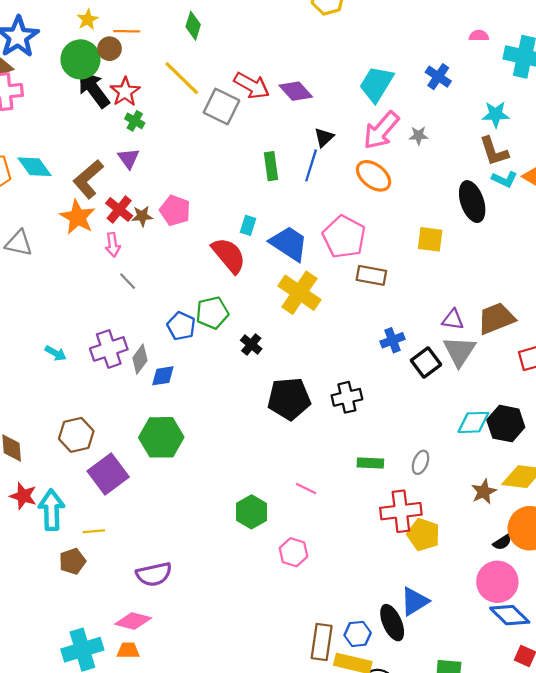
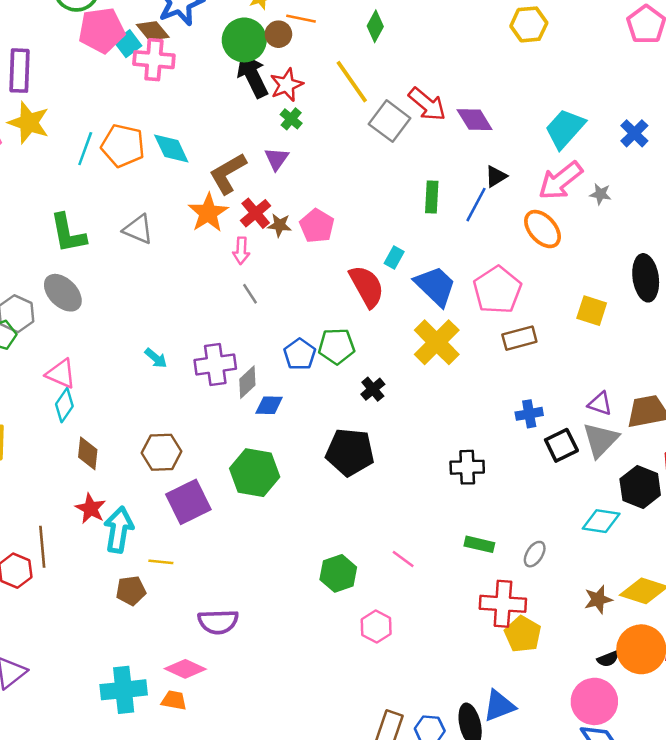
brown rectangle: (371, 275) -> (519, 338), turned -36
black pentagon: (289, 399) -> (350, 452), moved
black hexagon: (506, 424) -> (640, 487), moved

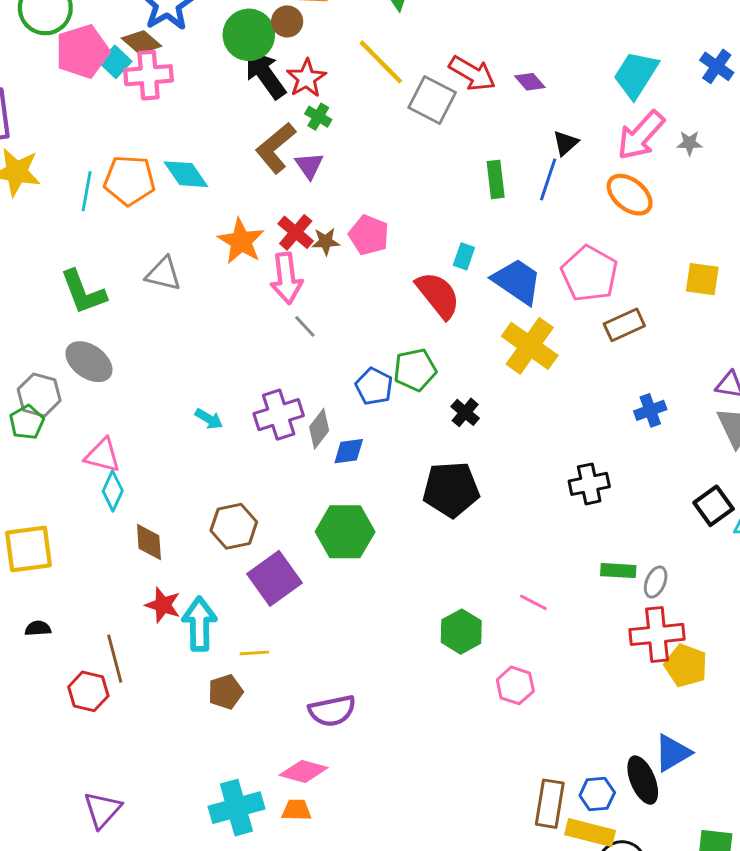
purple diamond: (475, 120) -> (530, 82), size x0.7
brown L-shape: (228, 173) -> (276, 148), moved
pink arrow: (241, 251) -> (286, 278), size x1.6
black square: (561, 445) -> (714, 506), moved
gray ellipse: (535, 554) -> (656, 582), moved

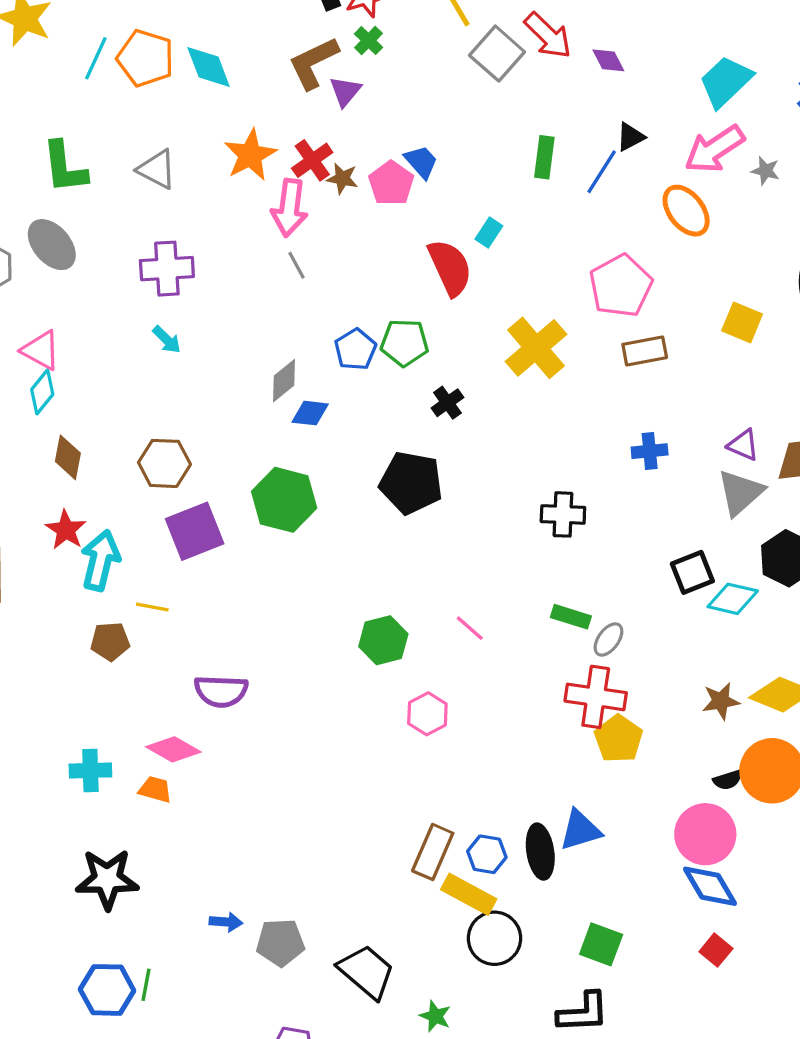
blue trapezoid: (517, 281) -> (421, 162), moved, size x0.6
purple cross: (279, 415) -> (167, 269), moved
cyan cross: (236, 808) -> (90, 770), size x0.7

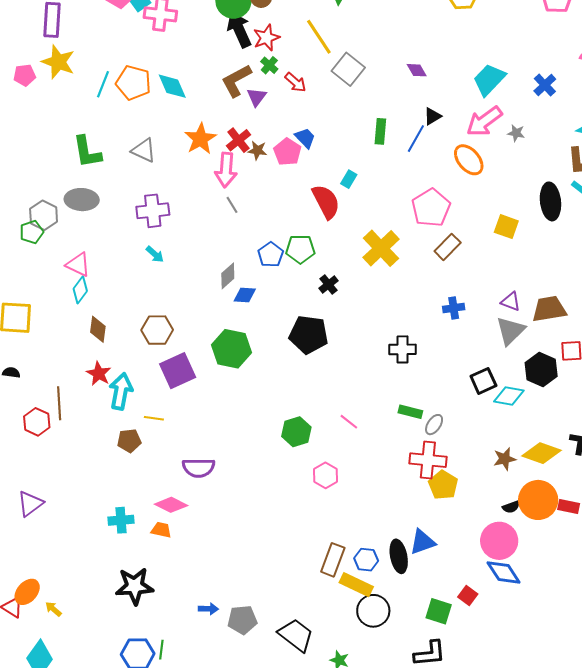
red arrow: (548, 35) -> (295, 82), moved, size x0.7
gray ellipse: (52, 245) -> (82, 200), turned -44
brown rectangle: (645, 351) -> (448, 247), turned -32
red square: (716, 950) -> (468, 596), moved

